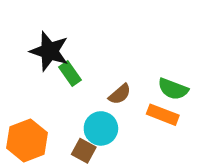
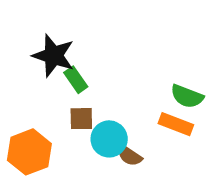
brown semicircle: (120, 94) -> (130, 156), moved, turned 75
brown square: (84, 151) -> (81, 119), moved, turned -30

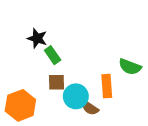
black star: (54, 56) -> (37, 38), size x0.7
orange rectangle: (176, 124) -> (107, 86), moved, turned 65

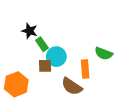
cyan circle: (76, 96) -> (56, 57), moved
brown semicircle: (90, 108) -> (72, 86), size x1.5

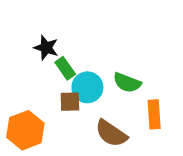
green semicircle: (104, 53) -> (127, 83), moved
orange rectangle: (85, 69) -> (154, 114), moved

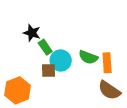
orange rectangle: (154, 114) -> (107, 63), moved
brown semicircle: (111, 133) -> (109, 90), moved

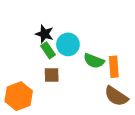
black star: (32, 33) -> (44, 34), moved
cyan circle: (61, 61) -> (68, 44), moved

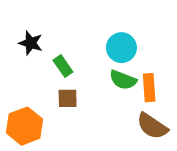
black star: (44, 34) -> (31, 43), moved
cyan circle: (68, 44) -> (121, 48), moved

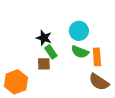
black star: (31, 43) -> (44, 38), moved
green rectangle: (63, 66) -> (51, 52), moved

